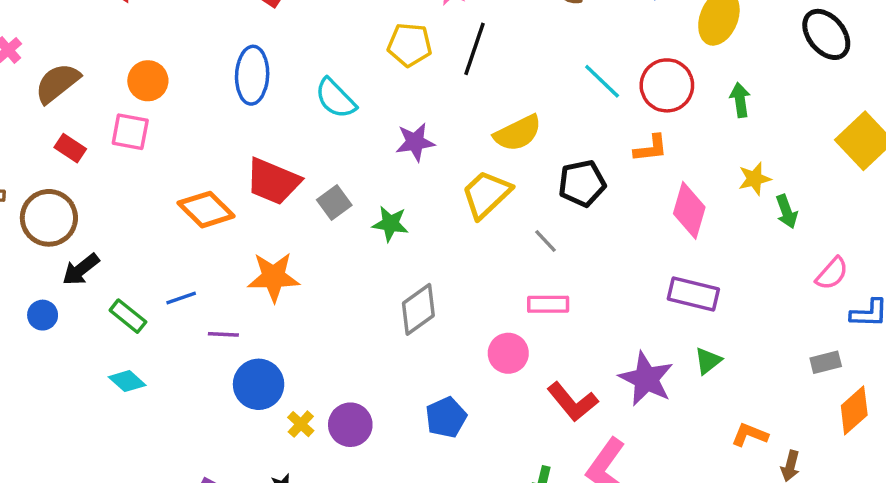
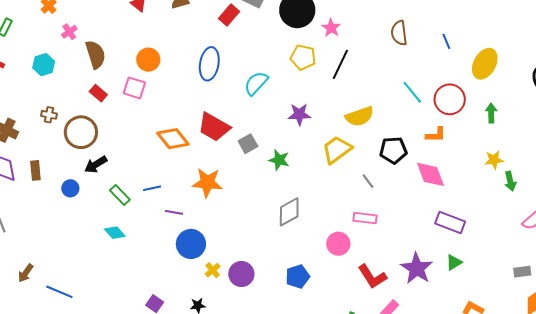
brown semicircle: (57, 83) -> (95, 54), turned 104
cyan semicircle: (335, 98) -> (256, 83), turned 80
pink diamond: (689, 210) -> (430, 174), moved, turned -44

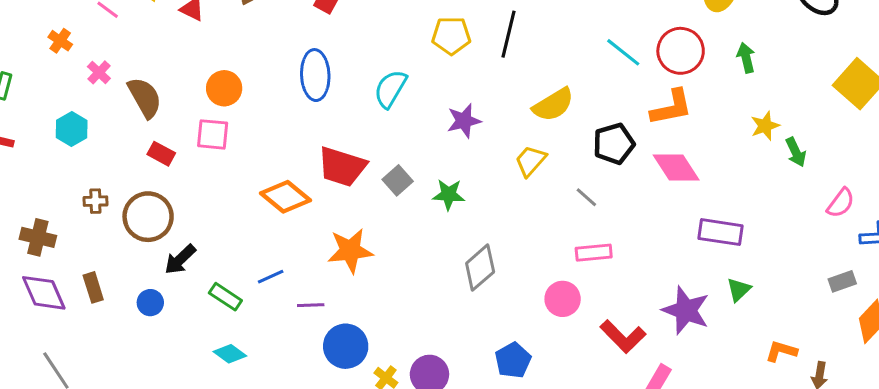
orange L-shape: (436, 135) -> (671, 107), size x1.4
yellow trapezoid: (337, 150) -> (531, 161), size x0.7

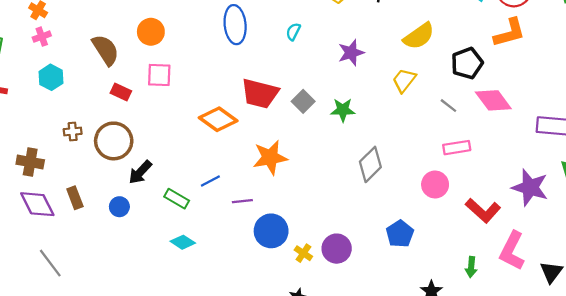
pink cross: (99, 72) -> (42, 37), moved, turned 30
orange circle: (224, 88) -> (151, 32), moved
cyan semicircle: (390, 89) -> (293, 32), size x0.6
pink diamond: (676, 168) -> (493, 100), moved

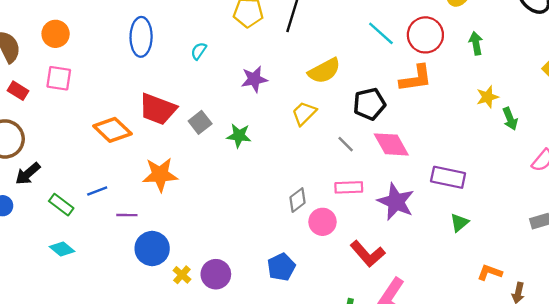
gray diamond: (370, 164) -> (297, 200), moved, size x0.7
purple star: (530, 187) -> (396, 202), moved

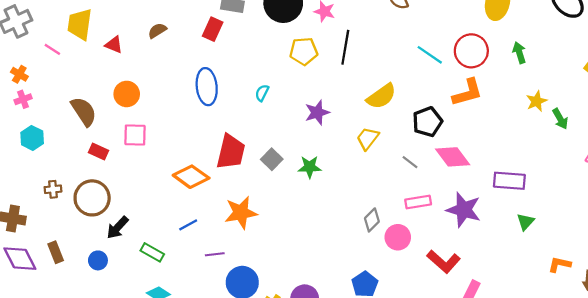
red trapezoid: (158, 109) -> (231, 152), turned -90
blue line: (97, 191) -> (188, 225), moved

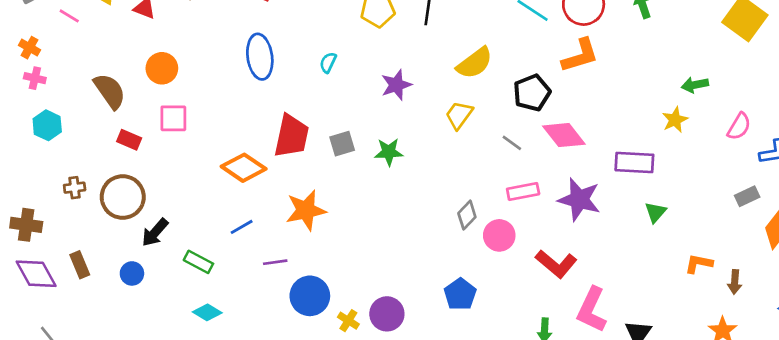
pink cross: (23, 99) -> (35, 78), turned 35
yellow star: (537, 101) -> (675, 120), moved
green arrow: (560, 119) -> (695, 85), turned 110
gray square: (272, 159) -> (342, 144), turned 30

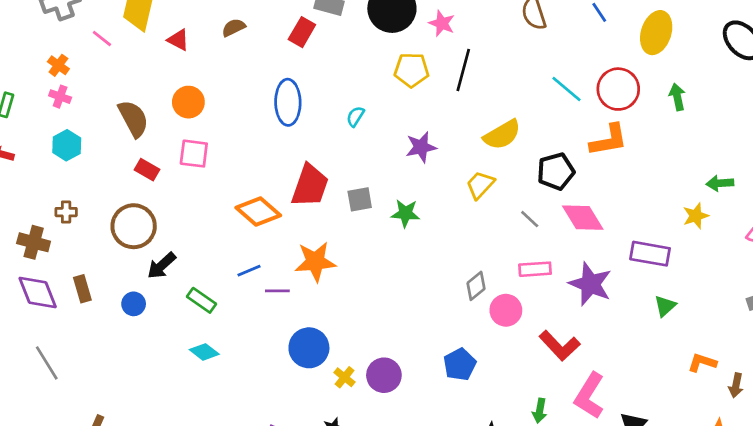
brown cross: (75, 188) -> (66, 212), moved
purple line: (275, 262) -> (277, 291), moved

